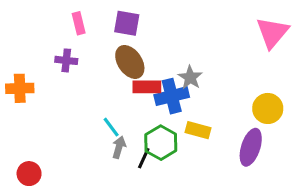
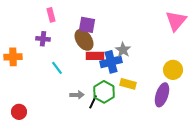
purple square: (127, 23) -> (87, 25), moved
cyan line: (111, 127) -> (57, 68), moved
gray arrow: (119, 147) -> (77, 95), turned 72

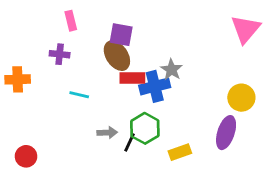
cyan line: (57, 68) -> (79, 95), turned -40
yellow rectangle: (128, 84) -> (180, 152), moved, turned -35

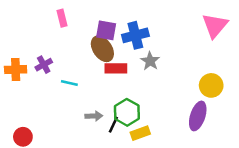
purple cross: (60, 54) -> (44, 65), moved, turned -35
blue cross: (155, 86) -> (135, 35), moved
yellow rectangle: (180, 152) -> (140, 133), moved

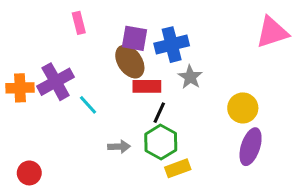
pink triangle: (215, 26) -> (272, 32), turned 32
purple cross: (44, 65) -> (56, 82), size x1.6
cyan line: (69, 83) -> (88, 105), turned 35
yellow circle: (211, 85) -> (243, 108), moved
black line: (113, 125) -> (159, 113), moved

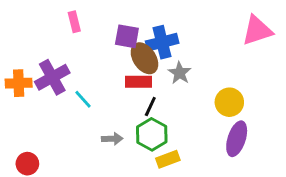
brown ellipse: (130, 62) -> (144, 58), moved

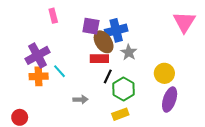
pink triangle: (257, 30) -> (184, 22), turned -40
orange cross: (19, 83) -> (39, 76), moved
green hexagon: (152, 134) -> (123, 89), moved

